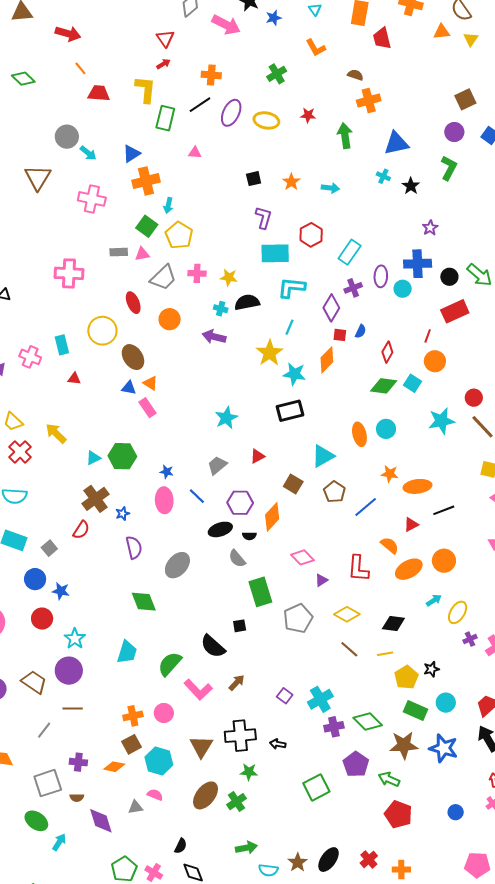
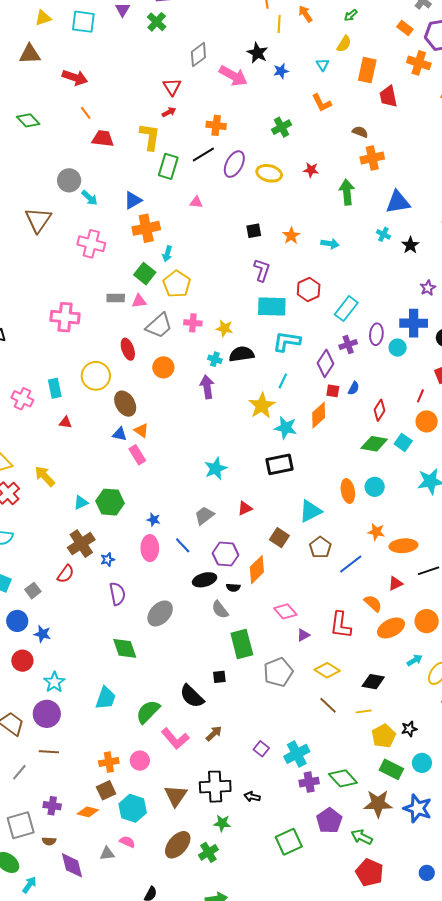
purple arrow: (214, 337) -> (207, 387), turned 65

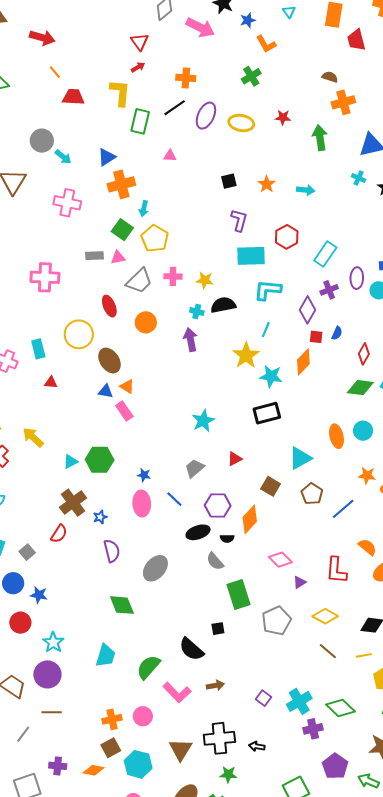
orange L-shape: (322, 103) -> (266, 44), moved
brown arrow: (214, 734) -> (215, 685), turned 36
green diamond: (343, 778) -> (341, 708), moved

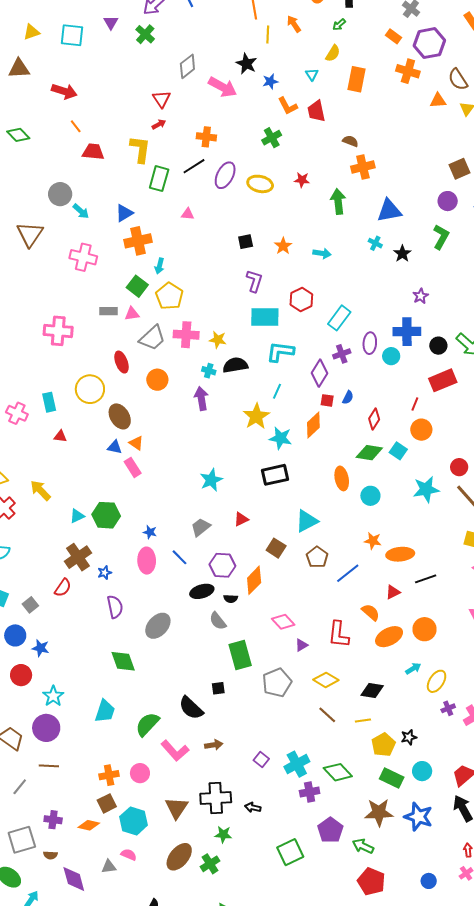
red trapezoid: (356, 40) -> (316, 111), moved
pink cross: (173, 276) -> (186, 335), size x1.4
orange ellipse: (337, 436) -> (342, 478), moved

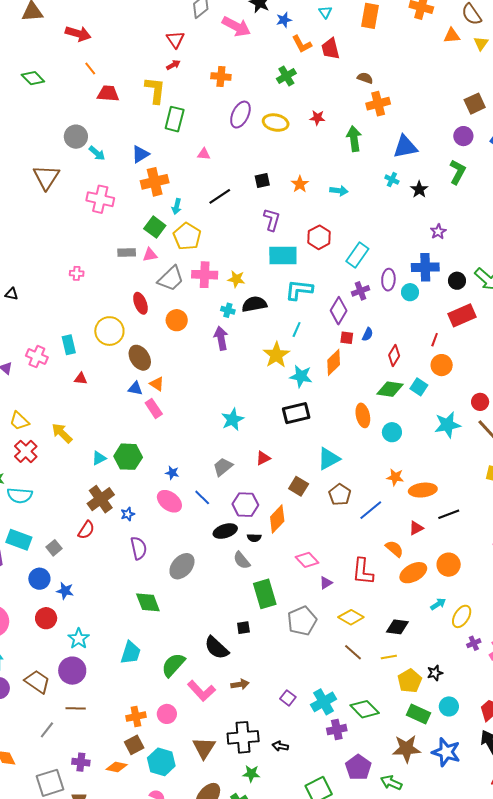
black line: (194, 166) -> (220, 196), moved
pink cross: (58, 331) -> (77, 273), size x0.5
pink ellipse: (147, 561) -> (169, 501), turned -50

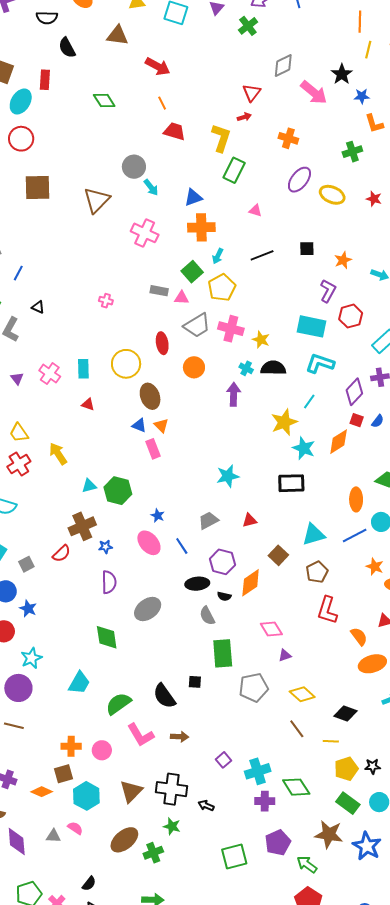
purple L-shape: (272, 220) -> (328, 291), moved
blue line: (371, 510) -> (355, 536), moved
red L-shape: (363, 571) -> (327, 610), moved

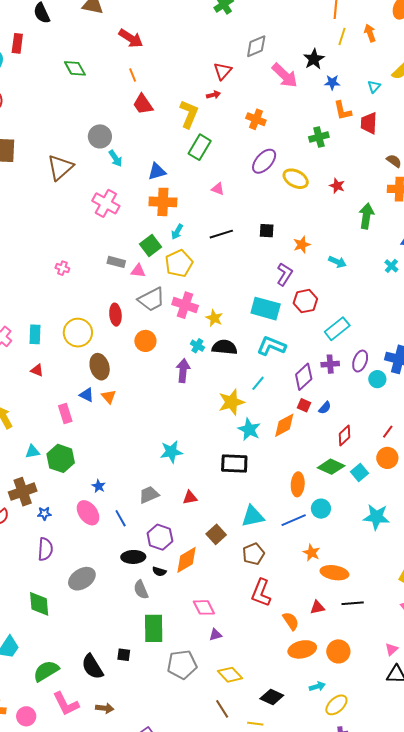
red trapezoid: (175, 131) -> (143, 104), turned -145
pink rectangle: (153, 449) -> (65, 414), moved

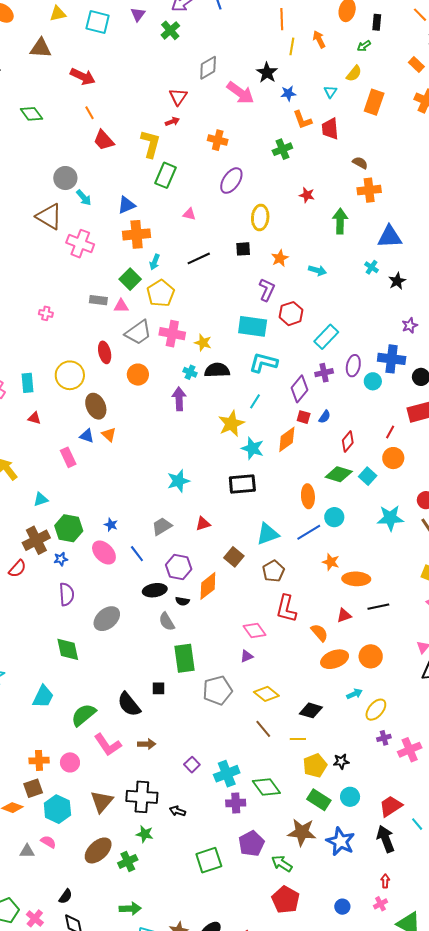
brown triangle: (60, 167) -> (49, 216), moved, turned -40
yellow ellipse: (296, 179) -> (260, 217), moved, turned 75
green hexagon: (61, 458) -> (69, 528), moved
pink diamond: (204, 607) -> (254, 631), moved

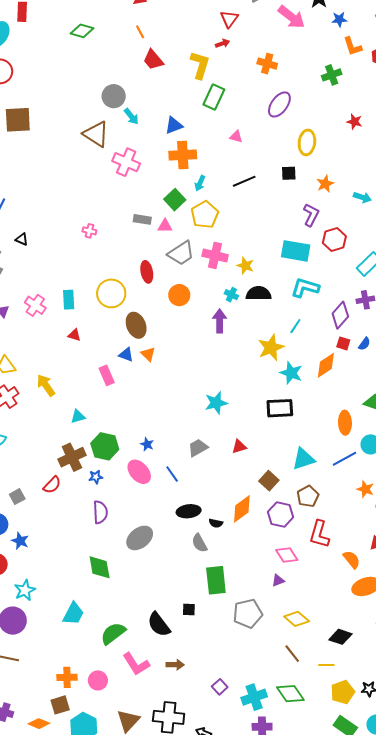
green diamond: (31, 114) -> (82, 31), turned -40
purple hexagon: (179, 567) -> (281, 515), moved
green diamond: (266, 787) -> (290, 694), moved

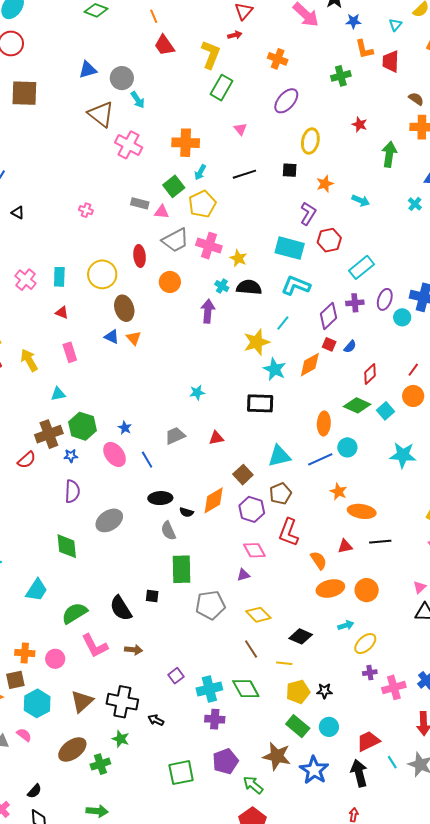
blue triangle: (174, 125) -> (88, 70), moved
pink triangle: (236, 137) -> (240, 129), turned 32
pink rectangle: (107, 375) -> (70, 352), moved
cyan star: (216, 403) -> (197, 393), size x0.7

